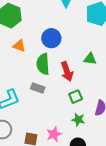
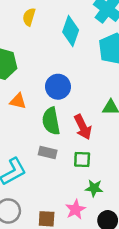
green square: (76, 97) -> (82, 159), moved, turned 32
green star: (78, 120) -> (94, 188), moved

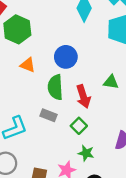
green square: (82, 159) -> (79, 126), turned 35

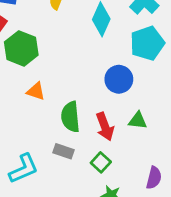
blue circle: (66, 57) -> (119, 79), moved
green triangle: (111, 82) -> (138, 121), moved

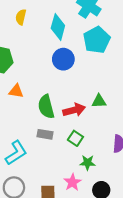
blue circle: (119, 79) -> (63, 59), moved
red arrow: (105, 127) -> (74, 110), turned -75

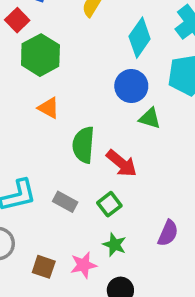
green triangle: (99, 101) -> (150, 118), moved
red arrow: (74, 110) -> (122, 163), turned 35
gray rectangle: (45, 134) -> (65, 202), moved

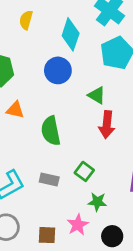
blue circle: (131, 86) -> (58, 70), moved
green triangle: (150, 118) -> (97, 95), turned 30
red arrow: (122, 163) -> (107, 125), moved, turned 72

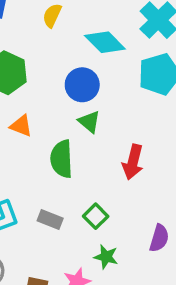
cyan diamond: (71, 34) -> (105, 42), turned -72
green triangle: (97, 95) -> (89, 122), moved

